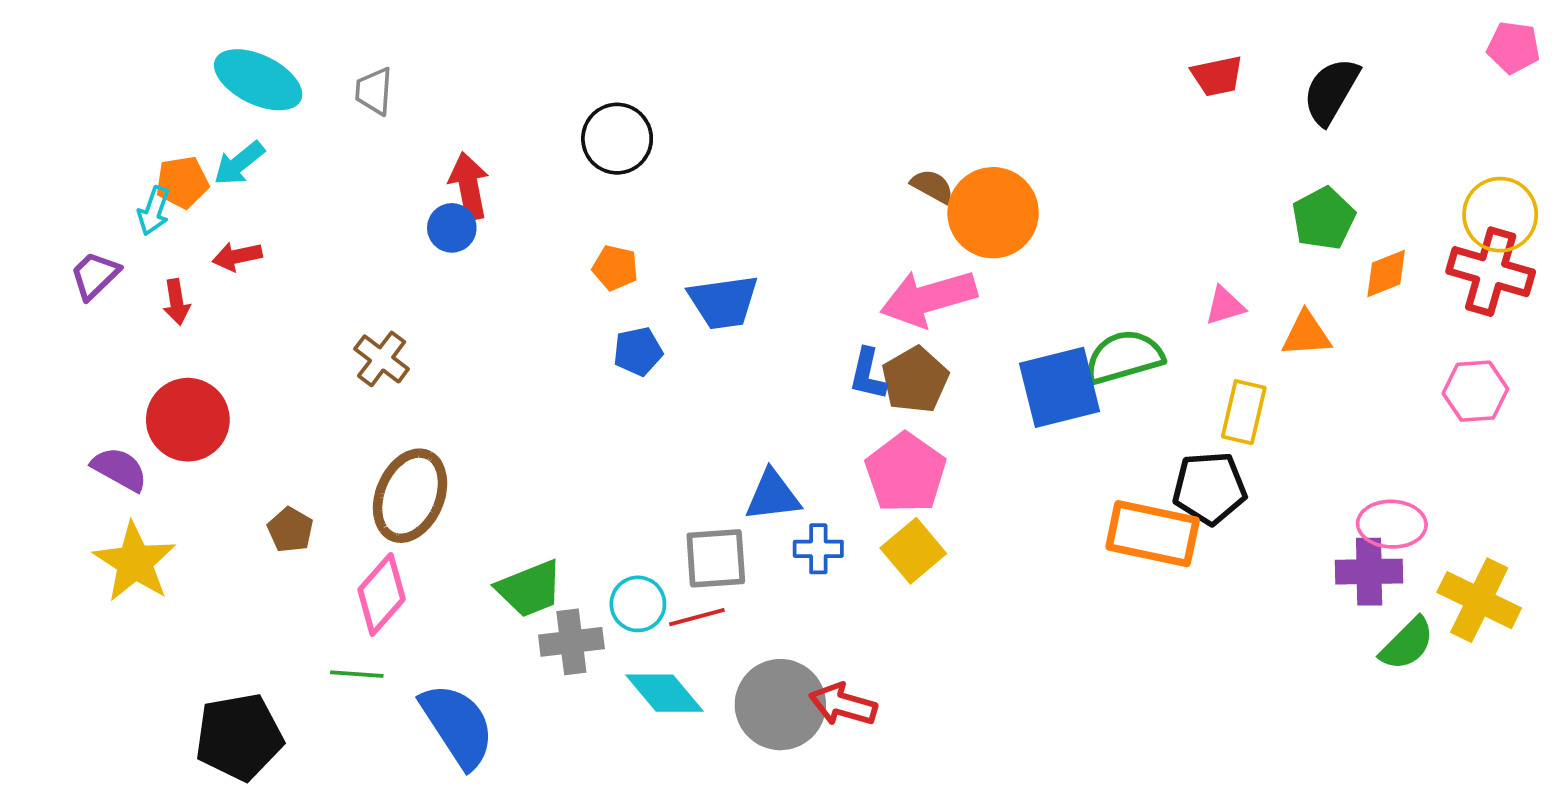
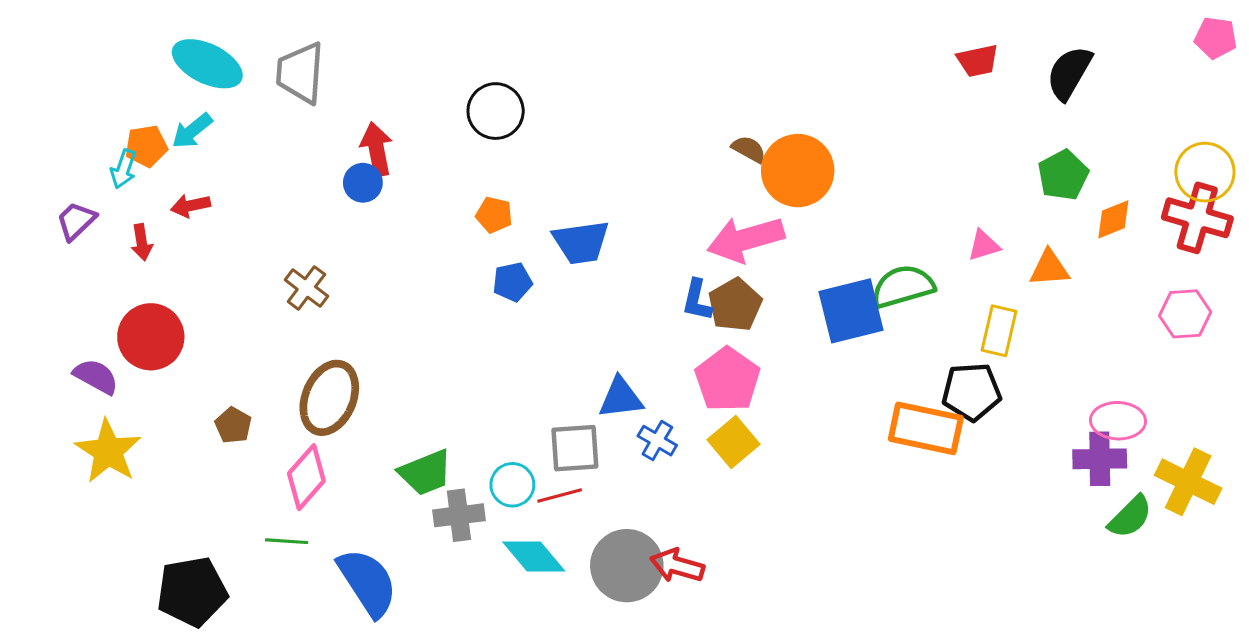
gray trapezoid: (374, 91) -> (300, 73), size x1.6
blue cross: (818, 549) -> (657, 441), turned 30

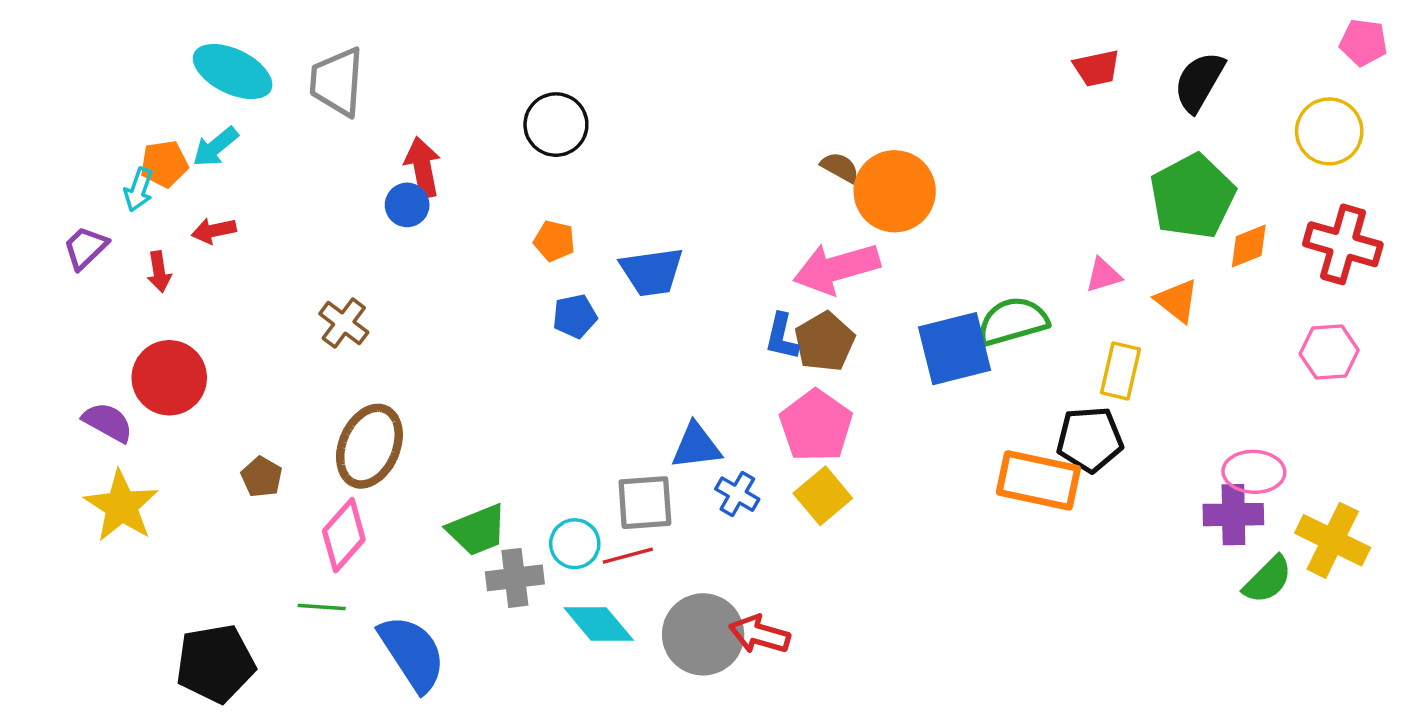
yellow circle: (1205, 172) -> (1329, 131), moved
green pentagon: (1063, 175) -> (1192, 196), size x1.5
orange triangle: (1049, 268) -> (1177, 301), turned 42

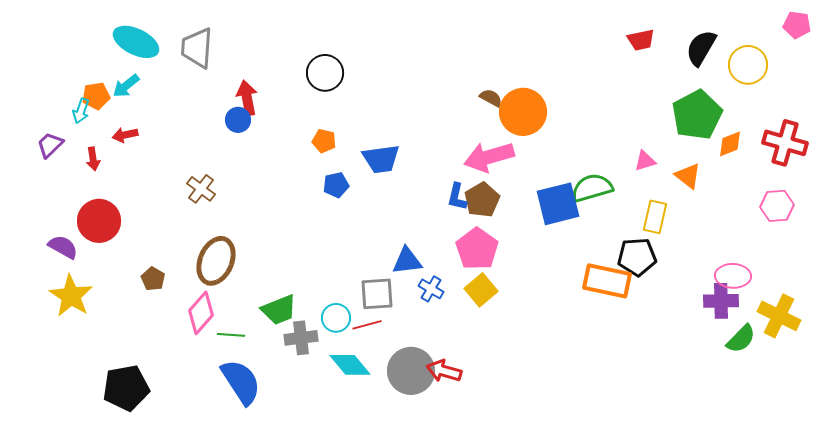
yellow circle: (1329, 131) -> (748, 65), moved
green line: (322, 607) -> (231, 335), moved

